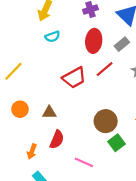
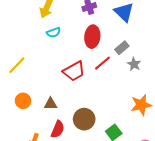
gray rectangle: (122, 44) -> (122, 48), moved
brown circle: (106, 121) -> (84, 119), moved

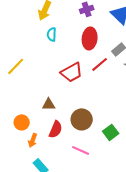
cyan semicircle: (54, 33) -> (52, 34), turned 112
orange circle: (23, 101) -> (22, 122), moved

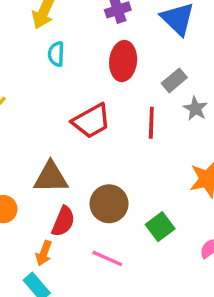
red line: (100, 64) -> (151, 123), moved, turned -48
brown triangle: (49, 104) -> (51, 177), size x1.5
orange arrow: (33, 140) -> (44, 253), moved

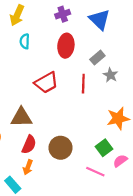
brown circle: (109, 204) -> (61, 148), moved
green square: (160, 227) -> (104, 148), moved
orange arrow: (44, 253) -> (28, 167), moved
pink line: (107, 258) -> (95, 172), moved

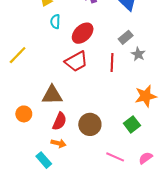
red ellipse: (66, 46) -> (83, 33), moved, turned 40
pink semicircle: (120, 161) -> (146, 158), moved
orange arrow: (28, 167) -> (58, 143), turned -96
pink line: (95, 172) -> (115, 157), moved

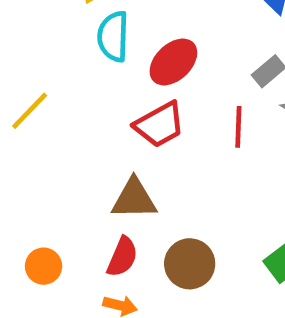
cyan semicircle: (55, 22) -> (113, 36), size x1.5
brown triangle: (52, 95) -> (134, 199), moved
orange circle: (24, 114) -> (44, 266), moved

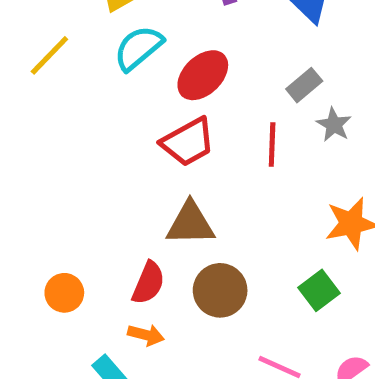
cyan semicircle: (113, 36) -> (138, 48), turned 48
yellow line: (30, 111) -> (49, 55), moved
brown triangle: (134, 199) -> (190, 224), moved

